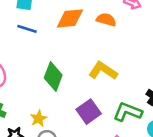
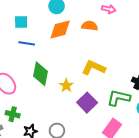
green diamond: (53, 76) -> (40, 74), moved
yellow star: (39, 119) -> (66, 86), moved

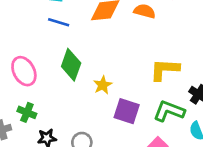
yellow L-shape: (94, 68) -> (165, 70), moved, turned -30
purple square: (87, 103) -> (127, 111), turned -36

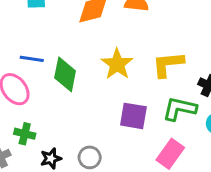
blue line: (59, 22) -> (32, 59), moved
yellow star: (103, 85) -> (117, 64), moved, size x1.5

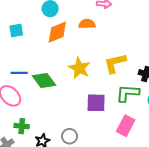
green diamond: (65, 74) -> (44, 81), turned -40

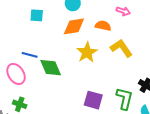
yellow L-shape: (115, 63) -> (121, 48), moved, turned 55
yellow star: (79, 68) -> (87, 52), moved
green L-shape: (128, 93) -> (124, 99), turned 85

